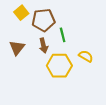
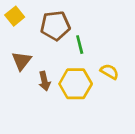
yellow square: (21, 13) -> (15, 16), moved
brown arrow: (43, 46) -> (44, 81), moved

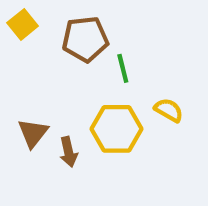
brown triangle: (21, 61) -> (33, 133), moved
brown arrow: (44, 81) -> (68, 152), moved

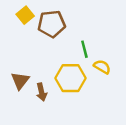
yellow square: (23, 24) -> (25, 15), moved
green line: (123, 68) -> (84, 49), moved

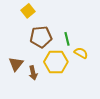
yellow square: (25, 15) -> (28, 11), moved
brown pentagon: (52, 24) -> (41, 37), moved

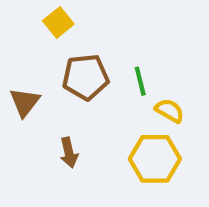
yellow hexagon: (56, 62) -> (155, 159), moved
brown triangle: (16, 64) -> (25, 102), moved

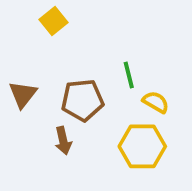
brown pentagon: (86, 77) -> (82, 100), moved

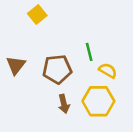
brown arrow: (63, 141) -> (64, 104), moved

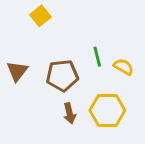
yellow semicircle: (108, 71) -> (123, 67), moved

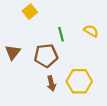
green line: (97, 57) -> (61, 34), moved
yellow semicircle: (123, 67) -> (91, 31), moved

